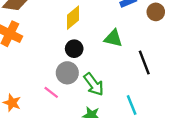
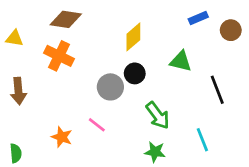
gray circle: (67, 73) -> (110, 87), moved
pink line: (51, 92) -> (97, 125), moved

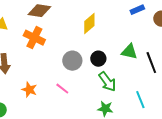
green triangle: (181, 61) -> (129, 52), moved
black circle: (135, 73) -> (98, 59), moved
orange star: (62, 137) -> (29, 90), moved

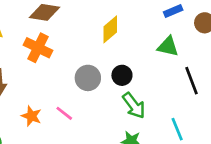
green triangle: (129, 52) -> (168, 46), moved
pink line: (62, 89) -> (64, 113), moved

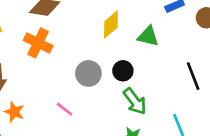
green triangle: (168, 46) -> (148, 36), moved
orange star: (31, 116) -> (14, 112), moved

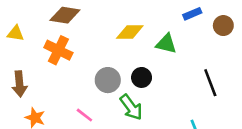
yellow diamond: (111, 24) -> (130, 32), turned 40
green arrow: (135, 101) -> (131, 107), moved

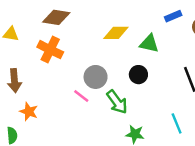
black circle: (142, 77) -> (138, 75), moved
pink line: (84, 115) -> (81, 96), moved

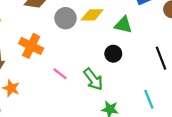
orange cross: (50, 50) -> (31, 46), moved
gray circle: (96, 77) -> (66, 18), moved

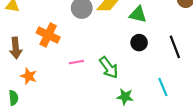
black circle: (113, 54) -> (139, 43), moved
pink line: (60, 74) -> (76, 62), turned -48

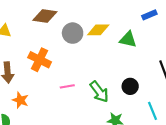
black circle: (139, 43) -> (130, 86), moved

